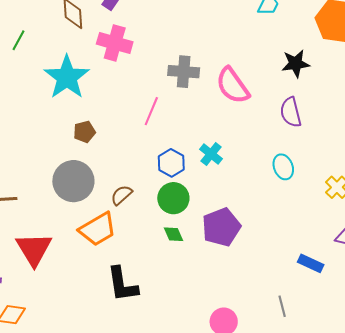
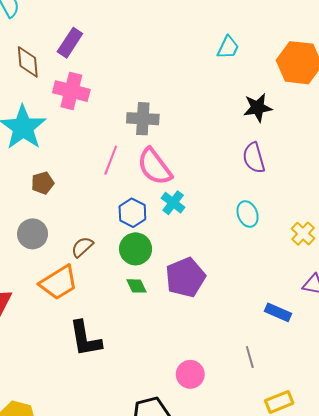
pink semicircle: (233, 86) -> (155, 167), moved
gray circle: (73, 181) -> (33, 234), size x0.7

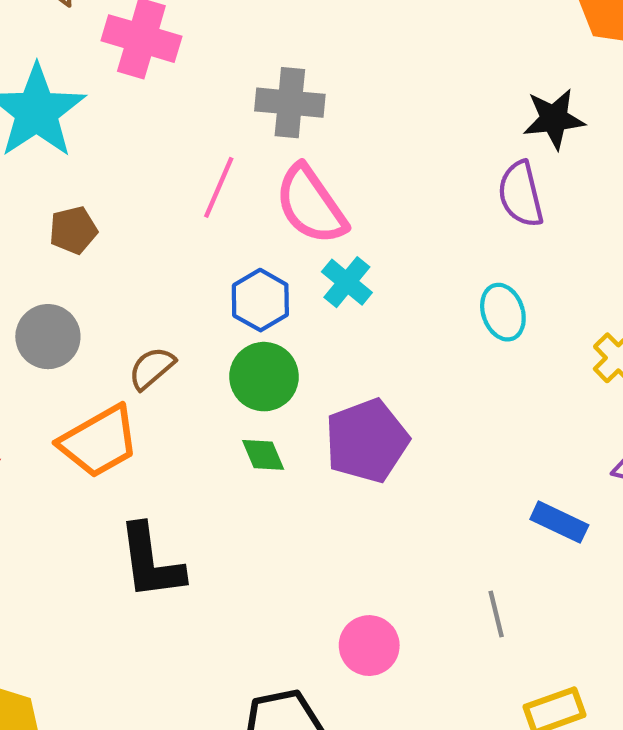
black star: (258, 108) -> (554, 119), moved

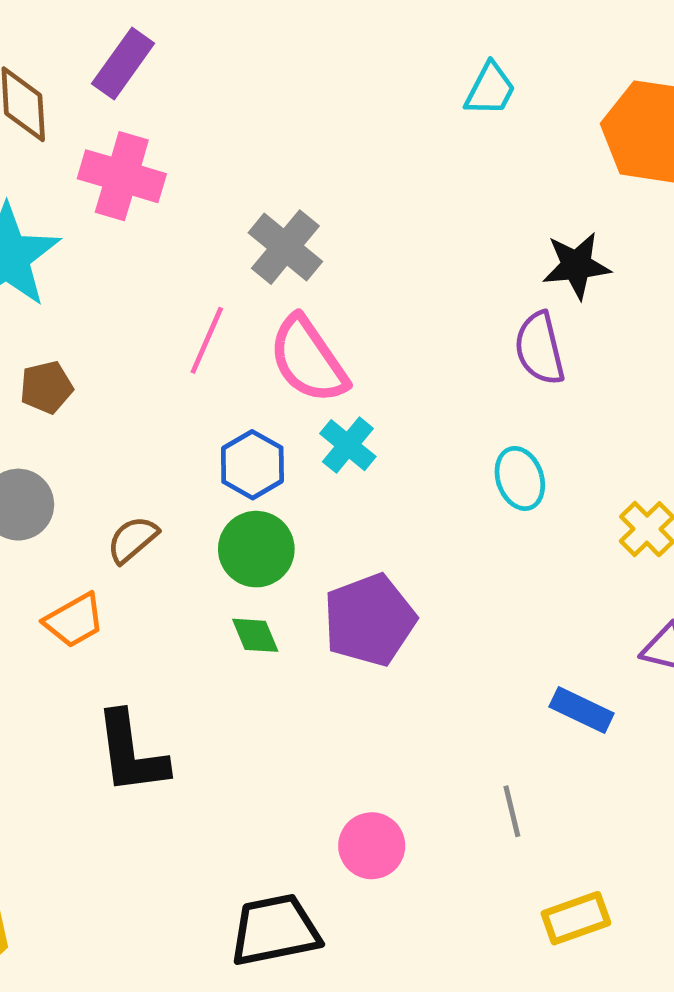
gray cross: (290, 103) -> (285, 247), turned 34
orange trapezoid: (99, 442) -> (74, 620), size x0.7

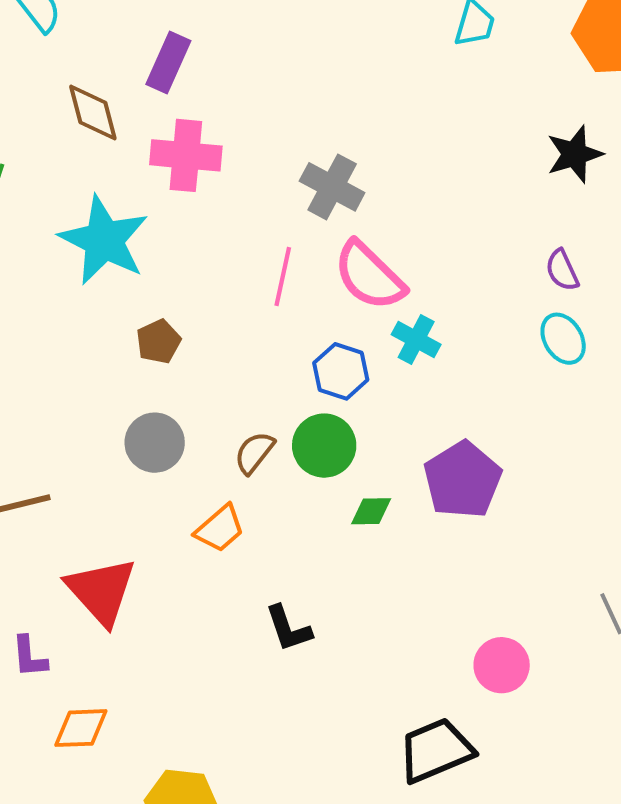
purple semicircle: (540, 348) -> (562, 270), moved, size x0.7
green circle: (256, 549) -> (324, 446), moved
green diamond: (255, 635) -> (371, 511), turned -57
black L-shape: (131, 753) -> (288, 628), size x0.7

